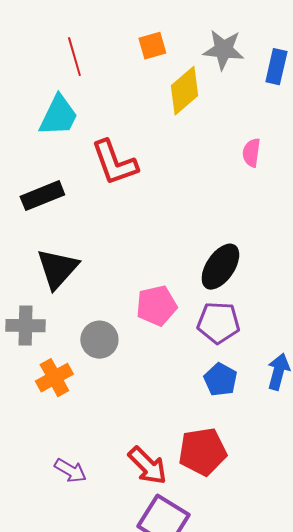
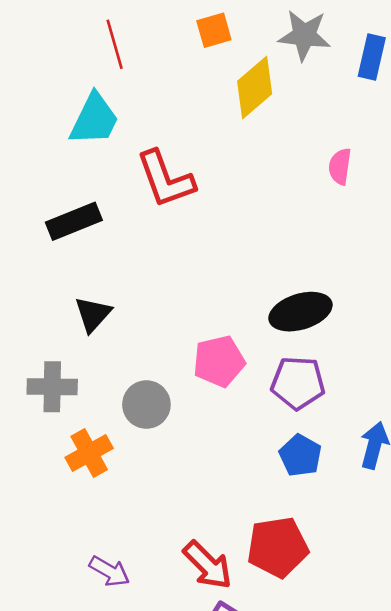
black ellipse: (220, 267) -> (300, 312), turned 39
black triangle: (57, 269) -> (93, 314), size x0.7

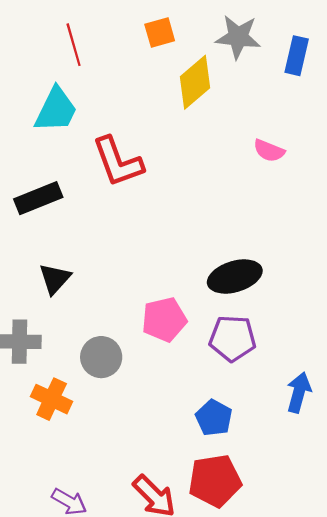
pink semicircle: (340, 166) -> (269, 151), turned -76
orange cross: (89, 453) -> (52, 399), turned -36
blue pentagon: (300, 455) -> (214, 418), moved

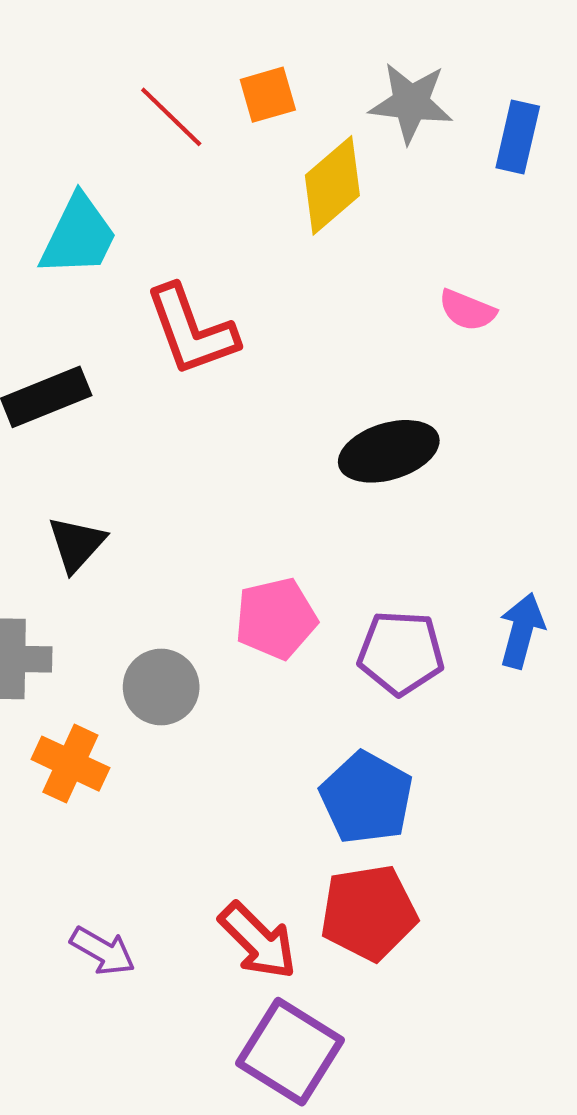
red line: (74, 45) -> (171, 117), moved, turned -30
black ellipse: (235, 276) -> (389, 451), moved
blue arrow: (299, 392) -> (522, 631), moved
blue pentagon: (214, 418) -> (367, 798), size x1.4

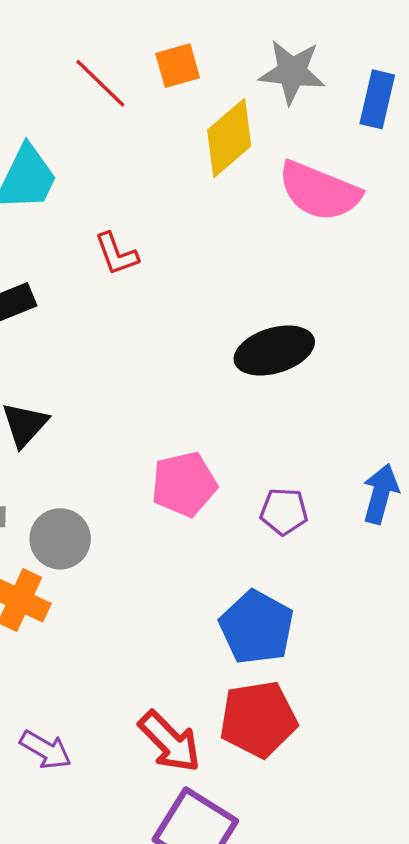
pink semicircle: (467, 310) -> (319, 191), moved, size x1.8
red L-shape: (191, 330) -> (116, 254), size x0.6
purple pentagon: (401, 653) -> (284, 511), size x0.7
gray circle: (161, 687) -> (60, 539), moved

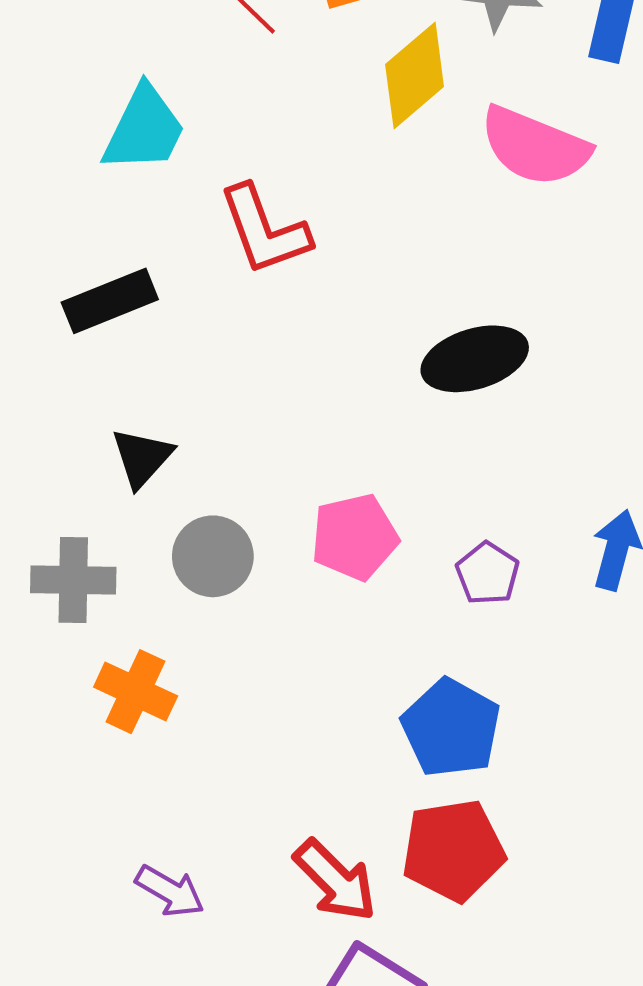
red L-shape: (116, 254) -> (264, 230), size x1.6
purple pentagon: (284, 511) -> (488, 573), turned 30
gray circle: (60, 539) -> (213, 556), moved

